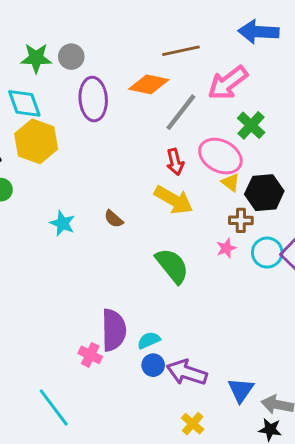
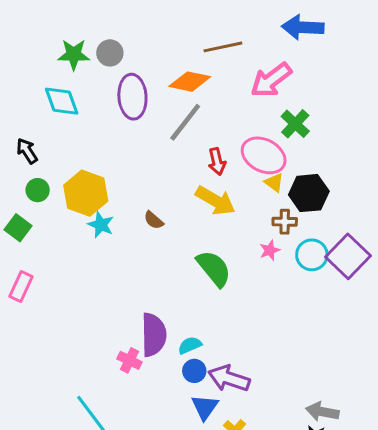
gray line: (181, 112) -> (185, 122), moved
yellow hexagon: (36, 141) -> (86, 193), moved
blue triangle: (241, 390) -> (205, 407), moved

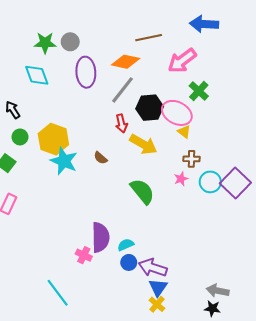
red arrow: (217, 161) -> (121, 123), moved
black hexagon: (309, 193) -> (150, 108), moved
cyan star: (101, 225) -> (64, 161), size x1.5
blue triangle: (205, 407) -> (158, 288), moved

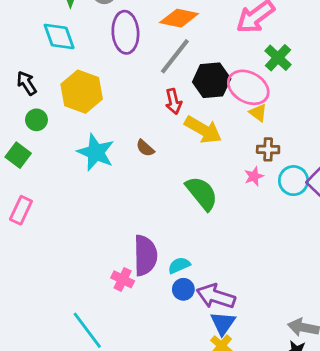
yellow hexagon: (53, 139) -> (82, 92), moved

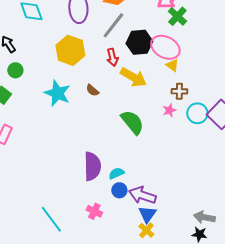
green cross: (278, 58) -> (177, 16), moved
yellow hexagon: (82, 92) -> (70, 50), moved
pink cross: (123, 279) -> (94, 211), moved

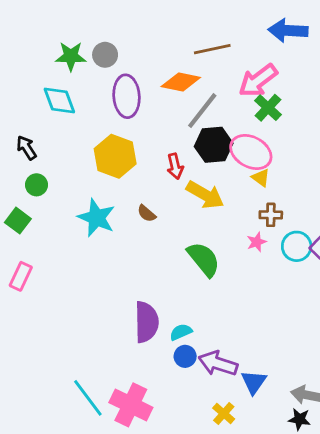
gray line: (113, 25) -> (202, 111), moved
pink cross: (94, 211) -> (131, 405), moved, size x1.8
blue triangle: (147, 214) -> (254, 382), moved

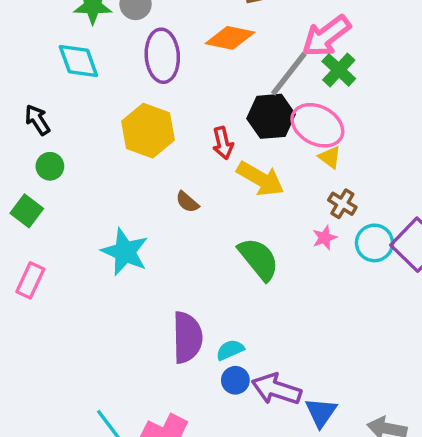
gray line: (202, 111) -> (289, 74), moved
brown cross: (271, 215) -> (342, 204), turned 30
cyan star: (96, 218) -> (125, 252), moved

